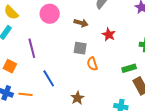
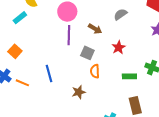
purple line: (32, 48) -> (69, 35), moved
green rectangle: (129, 68) -> (129, 76), moved
brown star: (77, 98) -> (79, 92), moved

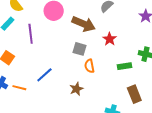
brown arrow: (95, 29) -> (84, 24), size x1.6
purple line: (69, 35) -> (31, 34), moved
blue line: (49, 74) -> (44, 75), turned 72

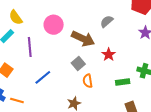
gray square: (80, 49) -> (78, 64), turned 32
blue line: (44, 75) -> (43, 77), moved

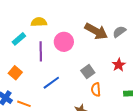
yellow semicircle: (16, 17) -> (39, 22), moved, turned 119
pink circle: (54, 25) -> (64, 42), moved
brown arrow: (83, 39) -> (96, 31), moved

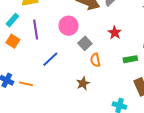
pink circle: (64, 42) -> (68, 26), moved
orange square: (15, 73) -> (13, 41), moved

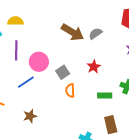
pink circle: (68, 26) -> (39, 62), moved
brown star: (83, 83) -> (30, 116), moved

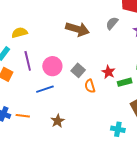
gray semicircle: (95, 34) -> (112, 23), moved
red star: (94, 67) -> (108, 72), moved
blue line: (26, 82) -> (45, 89), turned 30

